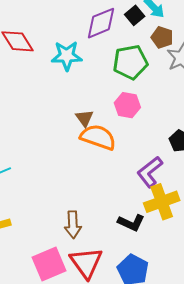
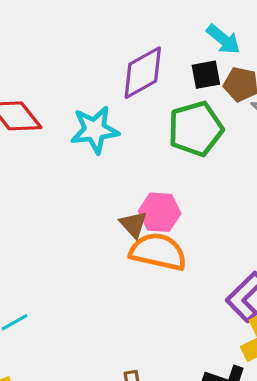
black square: (135, 15) -> (206, 75), moved, turned 36
pink hexagon: (127, 105) -> (160, 212), moved

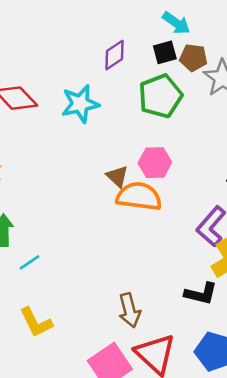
purple diamond: (143, 73) -> (114, 55), size x0.7
pink hexagon: (160, 212) -> (155, 163), moved

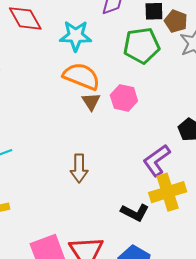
orange semicircle: (139, 196) -> (81, 76), moved
brown arrow: (129, 310) -> (79, 168), moved

